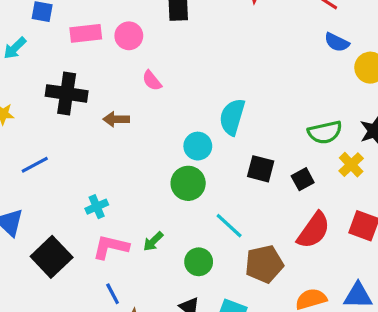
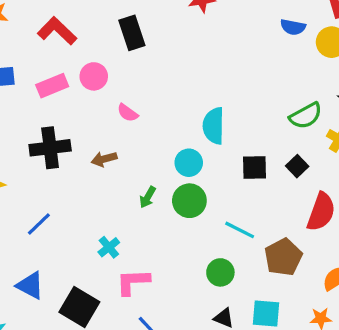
green arrow: (153, 241) -> (148, 197), moved

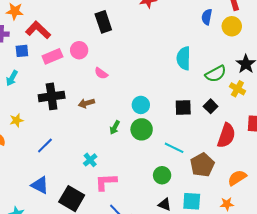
blue semicircle: (293, 27) -> (207, 17), turned 91
red L-shape: (57, 31) -> (38, 30), moved
cyan semicircle: (214, 126) -> (184, 58), moved

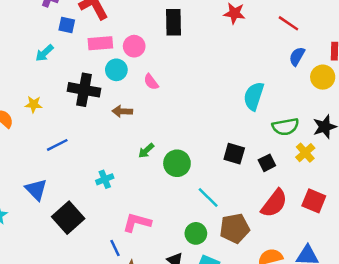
cyan circle: (141, 105) -> (116, 70), moved
green circle: (162, 175) -> (196, 233), moved
pink L-shape: (106, 182) -> (137, 223), moved

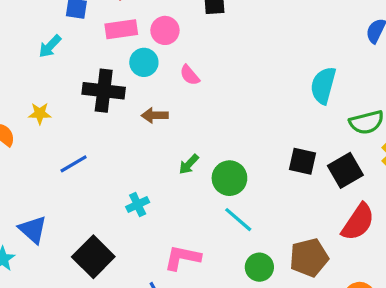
black square: (267, 163) -> (345, 170), size x1.5
blue triangle: (36, 190) -> (33, 230), moved
cyan line: (208, 197) -> (238, 220), moved

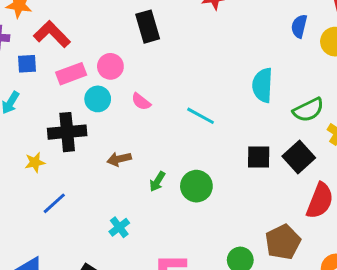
yellow star: (40, 113) -> (35, 162), moved
brown arrow: (155, 115) -> (119, 159), moved
cyan line: (238, 220) -> (201, 116), moved

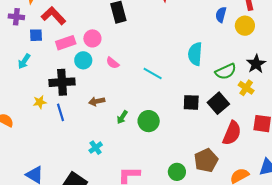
blue line: (54, 203) -> (61, 112), moved, turned -66

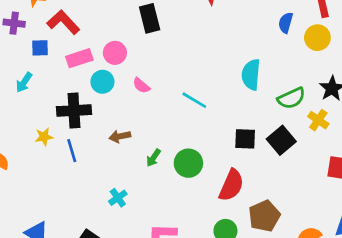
red semicircle: (232, 133) -> (231, 185), moved

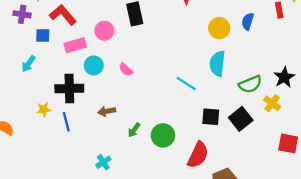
yellow circle: (317, 38) -> (219, 28), moved
pink circle: (115, 53) -> (104, 31), moved
cyan line: (194, 100) -> (186, 84), moved

